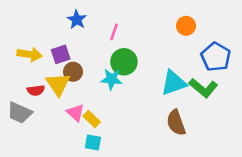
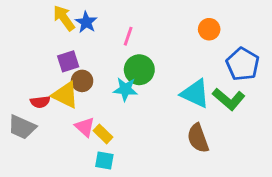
yellow arrow: (30, 54) -> (64, 18), moved, turned -135
cyan triangle: (174, 83) -> (195, 93), turned 44
yellow triangle: (58, 84) -> (65, 95), turned -30

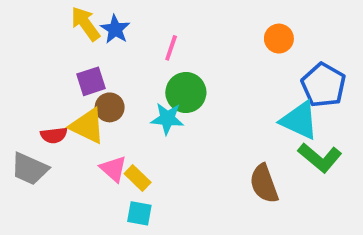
cyan triangle: (195, 93) -> (299, 120), moved
green L-shape: (229, 99) -> (320, 158), moved

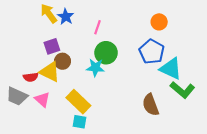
blue pentagon: (324, 85) -> (152, 52), moved
pink triangle: (113, 169) -> (42, 99), moved
yellow rectangle: (138, 178) -> (78, 102), size x1.6

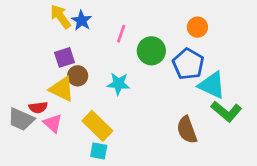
green circle: (106, 53) -> (151, 51), moved
red semicircle: (31, 77) -> (38, 107), moved

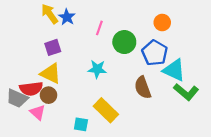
brown circle: (78, 76) -> (48, 95), moved
red semicircle: (38, 107) -> (31, 89), size x1.5
pink triangle: (53, 123) -> (38, 112), moved
yellow rectangle: (97, 126) -> (106, 110), moved
brown semicircle: (187, 130) -> (143, 88), moved

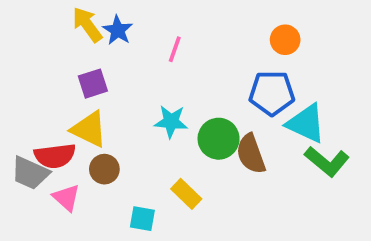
green circle: (124, 42) -> (219, 139), moved
blue pentagon: (155, 53) -> (272, 93), turned -30
brown circle: (48, 95) -> (104, 169), moved
yellow rectangle: (106, 110) -> (186, 194), size x0.7

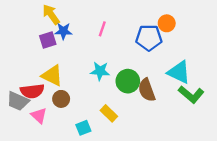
blue star: (118, 30) -> (63, 31), moved, turned -30
purple square: (93, 84) -> (48, 40), moved
blue pentagon: (272, 93) -> (149, 38), moved
cyan square: (142, 219) -> (83, 128), turned -32

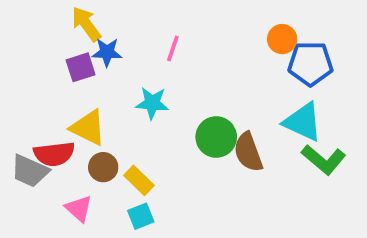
blue pentagon: (149, 38) -> (310, 64), moved
cyan star: (100, 71) -> (152, 103), moved
yellow rectangle: (109, 113) -> (139, 180), moved
pink triangle: (39, 116) -> (79, 209), moved

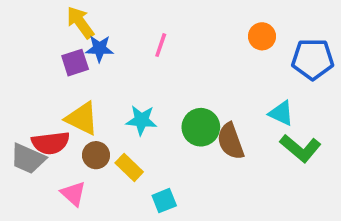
blue pentagon: (310, 64) -> (313, 59), moved
cyan star: (152, 103) -> (141, 120), moved
cyan triangle: (303, 122) -> (281, 113), size x0.7
cyan square: (141, 216) -> (164, 201), moved

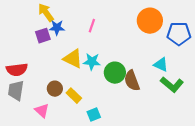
orange circle: (262, 36) -> (150, 21), size x1.6
yellow triangle: (82, 118) -> (73, 59), moved
cyan star: (141, 120) -> (92, 62), moved
red semicircle: (51, 143) -> (17, 70), moved
gray trapezoid: (28, 159) -> (16, 91), turned 75

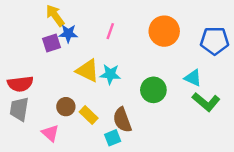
orange circle: (150, 21) -> (164, 31), moved
green circle: (115, 73) -> (153, 90), moved
brown semicircle: (132, 81) -> (122, 120), moved

